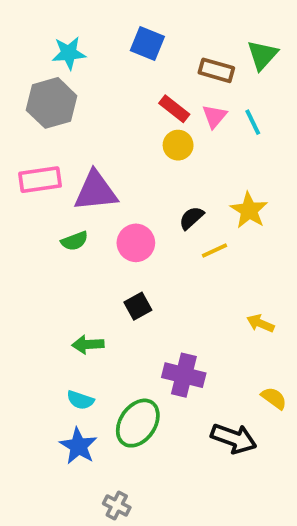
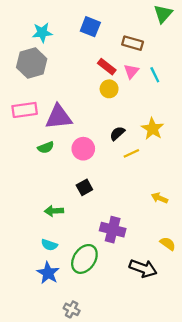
green triangle: (262, 55) -> (163, 14), moved

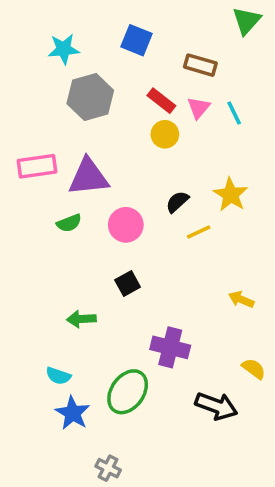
gray hexagon: (32, 63) -> (90, 97), moved
cyan semicircle: (49, 245) -> (58, 376), moved

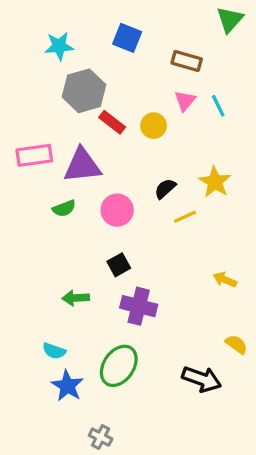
red rectangle: (161, 101) -> (112, 122), moved
purple cross: (170, 347) -> (139, 306), moved

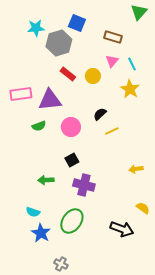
gray hexagon: (84, 91) -> (59, 43), moved
yellow star: (215, 182) -> (130, 89), moved
yellow arrow: (225, 280) -> (136, 169), turned -32

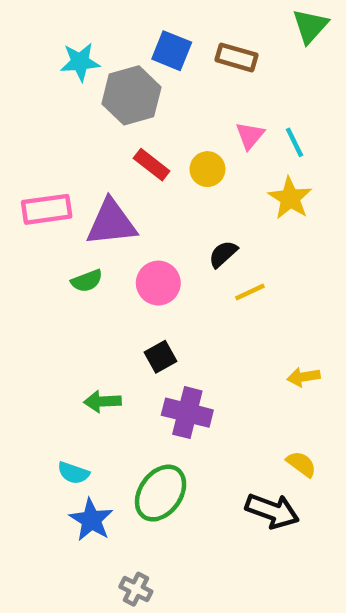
brown rectangle: (113, 37) -> (236, 57), moved
yellow semicircle: (143, 208) -> (301, 464), moved

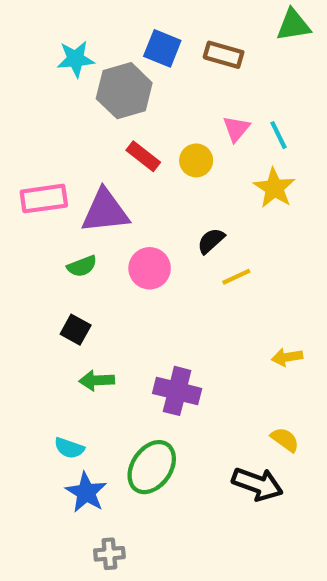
green triangle: (310, 26) -> (293, 25), turned 39
black square: (161, 357) -> (76, 330), moved, turned -32
gray cross: (136, 589) -> (109, 554), moved, turned -32

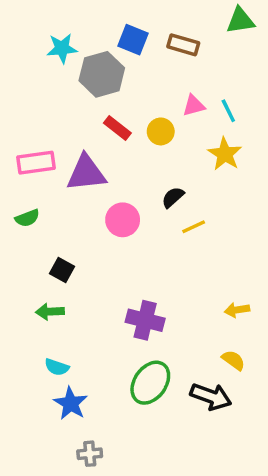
pink triangle: (236, 129) -> (194, 105), turned 35
green semicircle: (82, 266) -> (27, 218), moved
yellow arrow: (287, 357) -> (237, 310), moved
green arrow: (97, 380) -> (50, 312), moved
green ellipse: (152, 467) -> (150, 383), moved

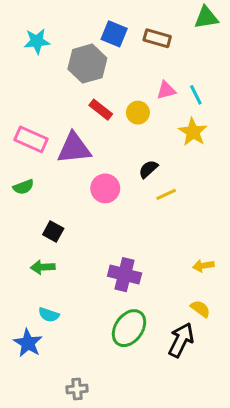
cyan star: (62, 48) -> (37, 41), moved
pink rectangle: (36, 163) -> (31, 139), turned 32
black arrow: (211, 397) -> (181, 340), turned -84
blue star: (71, 403) -> (28, 343), moved

